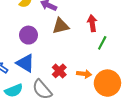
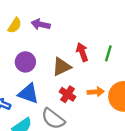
red arrow: (92, 23) -> (82, 52), moved
brown triangle: (61, 26) -> (62, 67), moved

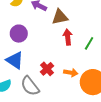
brown triangle: (62, 67) -> (60, 17), moved

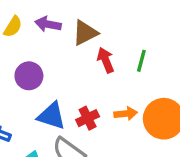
blue triangle: (15, 60) -> (52, 116), moved
red cross: (47, 69) -> (88, 118), turned 32

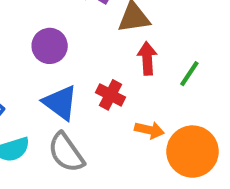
red cross: (88, 118) -> (110, 95), moved, turned 35

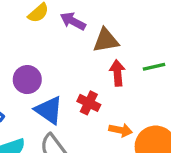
purple circle: (50, 46) -> (27, 80), moved
green line: (189, 74) -> (154, 67), moved, turned 45

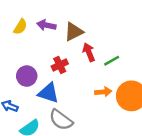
green line: (154, 67) -> (112, 61), moved
red cross: (89, 103) -> (60, 65), moved, turned -35

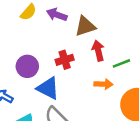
orange arrow: (103, 92) -> (103, 84), moved

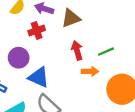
red arrow: (98, 51) -> (77, 50), moved
red cross: (65, 60) -> (37, 31), moved

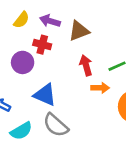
red cross: (37, 31) -> (42, 45), turned 35
purple circle: (19, 58) -> (23, 62), moved

